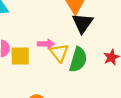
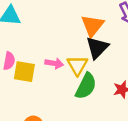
yellow triangle: (59, 53) -> (77, 65), moved

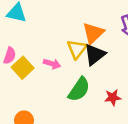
yellow triangle: (77, 65) -> (77, 49), moved
yellow square: (24, 72) -> (23, 68), turned 30

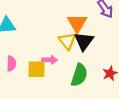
yellow square: (23, 68) -> (36, 69), moved, turned -30

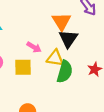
yellow triangle: (67, 41) -> (55, 58), moved, turned -42
pink arrow: (50, 60) -> (34, 47), moved, turned 32

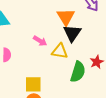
yellow square: (23, 67) -> (33, 84), moved
green semicircle: (65, 72) -> (78, 72), moved

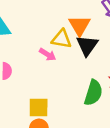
yellow triangle: (60, 51) -> (62, 39), moved

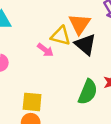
black triangle: (87, 45) -> (85, 44), turned -30

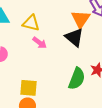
orange triangle: (80, 24) -> (81, 19), moved
yellow triangle: (61, 36) -> (31, 23), moved

